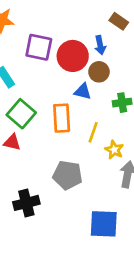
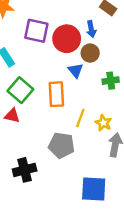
blue triangle: (83, 91) -> (75, 71), turned 35
yellow line: (93, 132) -> (80, 118), moved

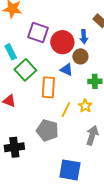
blue triangle: (75, 71) -> (67, 70), turned -32
green square: (20, 90) -> (25, 70), moved
yellow star: (103, 123) -> (85, 106), moved

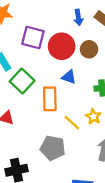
blue arrow: (84, 37) -> (78, 17), moved
brown circle: (80, 56) -> (89, 49), moved
yellow line: (66, 110) -> (72, 123), turned -70

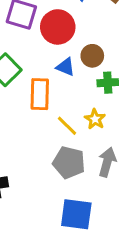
brown circle: (89, 49) -> (92, 56), moved
gray pentagon: (53, 148) -> (69, 163), moved

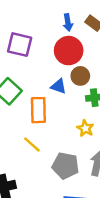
red circle: (58, 27) -> (69, 51), moved
yellow line: (67, 126) -> (32, 144), moved

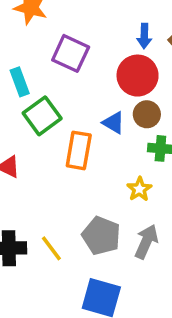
yellow line: (32, 144) -> (51, 248), moved

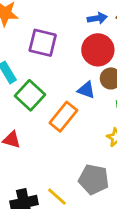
blue arrow: (144, 36) -> (97, 18), turned -90
orange rectangle: (79, 150) -> (63, 117), turned 40

